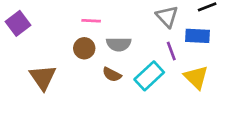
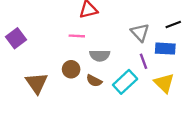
brown circle: (84, 48) -> (71, 69), moved

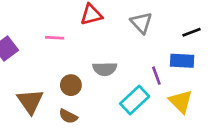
gray triangle: (140, 33) -> (141, 23), moved
pink line: (77, 36) -> (55, 38), moved
brown semicircle: (94, 81) -> (68, 116), moved

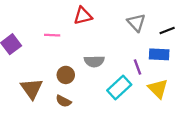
gray triangle: (141, 23) -> (136, 23), moved

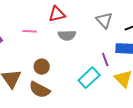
gray semicircle: (94, 61) -> (67, 35), moved
brown semicircle: (63, 101) -> (40, 90), size x1.5

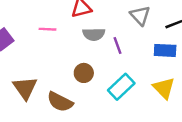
purple line: (105, 59) -> (118, 45), moved
brown circle: (42, 67) -> (84, 73), moved

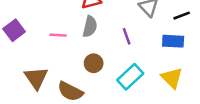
pink line: (47, 29) -> (58, 35), moved
gray semicircle: (94, 34) -> (90, 27), moved, turned -75

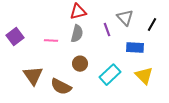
black line: (182, 16) -> (152, 25), turned -40
purple line: (127, 36) -> (107, 30), moved
blue rectangle: (173, 41) -> (135, 48), moved

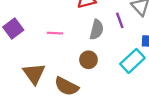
gray semicircle: (77, 34) -> (97, 30), moved
cyan rectangle: (110, 75) -> (132, 61), moved

